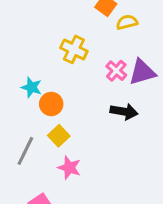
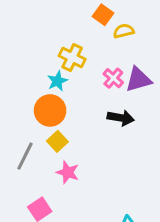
cyan star: (31, 87) -> (57, 81), moved, turned 30
orange circle: (51, 104) -> (50, 110), size x1.4

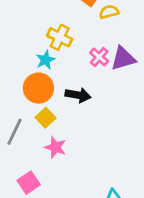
black arrow: (121, 118) -> (78, 95), moved

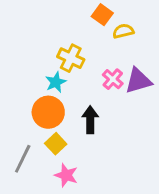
black arrow: (78, 95) -> (90, 120), turned -100

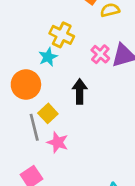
orange circle: (48, 112) -> (26, 85), moved
gray line: (23, 159) -> (34, 127), moved, turned -40

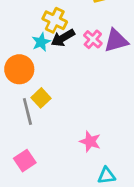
black arrow: (80, 91) -> (63, 38), moved, turned -120
pink star: (58, 142) -> (90, 141), moved

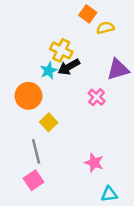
pink cross: (93, 39) -> (97, 97), moved
gray line: (27, 112) -> (36, 151), moved

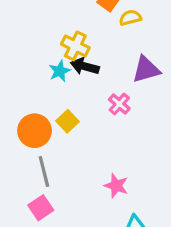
black arrow: (69, 67) -> (85, 66), turned 45
orange circle: (28, 96) -> (35, 131), moved
yellow square: (49, 122) -> (67, 121), moved

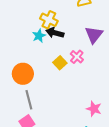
purple triangle: (146, 69) -> (94, 35), turned -36
yellow square: (67, 121) -> (60, 63), moved
pink star: (116, 186) -> (94, 109), moved

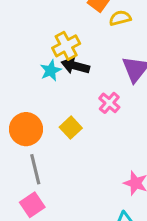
yellow cross: (49, 20) -> (66, 46), turned 36
yellow square: (60, 63) -> (71, 128), moved

